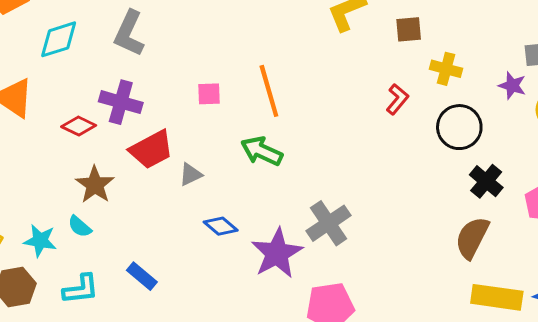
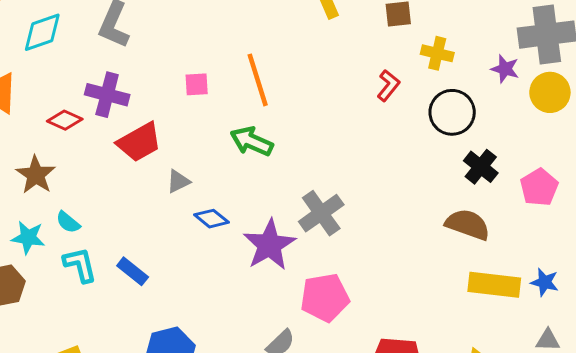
gray triangle: (191, 174) -> (178, 181), moved
brown star: (95, 185) -> (36, 175), moved
brown semicircle: (472, 238) -> (468, 225), turned 84
cyan L-shape: (81, 289) -> (80, 265), moved, turned -96

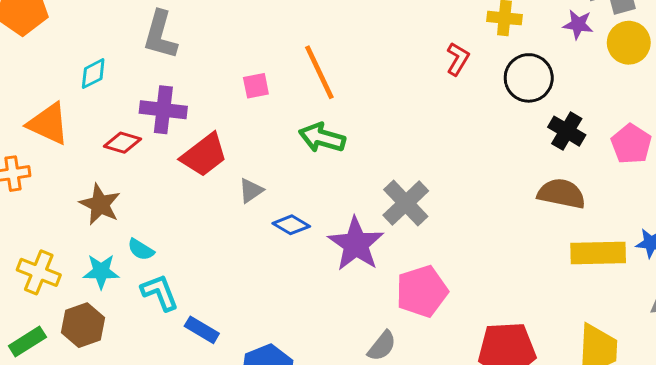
cyan diamond: (42, 32) -> (93, 74), moved, size x0.7
blue rectangle: (133, 271) -> (202, 330), moved

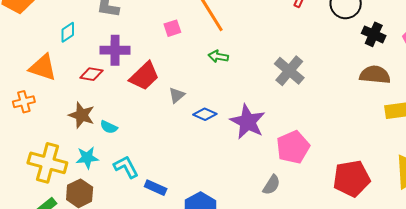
green arrow: (322, 138) -> (218, 56), size x0.7
gray cross: (406, 203) -> (289, 71), moved
cyan semicircle: (141, 250) -> (109, 127), moved
yellow cross: (39, 272) -> (47, 163), size x1.4

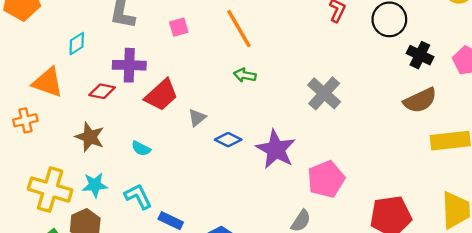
pink square: (172, 28) -> (179, 27), moved
brown semicircle: (375, 75) -> (420, 100), turned 148
cyan semicircle: (109, 127) -> (141, 149), moved

